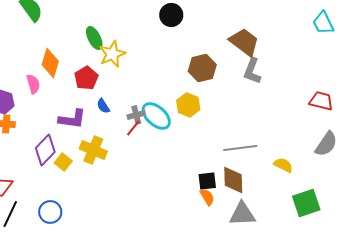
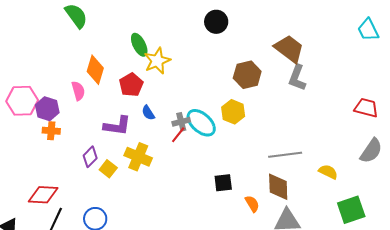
purple diamond: (45, 150) -> (90, 157), size x0.7
black square: (207, 181) -> (223, 183), moved

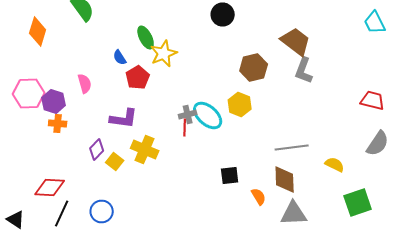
orange diamond: (95, 70) -> (38, 32), moved
blue semicircle: (148, 113) -> (120, 58), moved
red line: (178, 135) -> (185, 128), turned -36

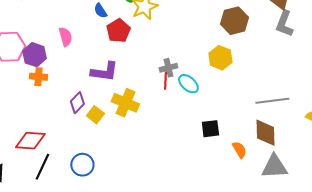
cyan ellipse: (208, 116) -> (188, 84), moved, size x0.7

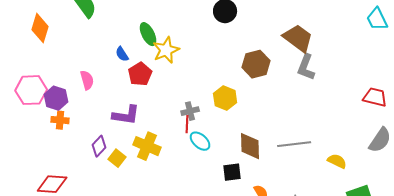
yellow hexagon: (220, 58) -> (225, 98), moved
cyan ellipse: (188, 84) -> (200, 141), moved
brown diamond: (265, 133) -> (250, 146), moved

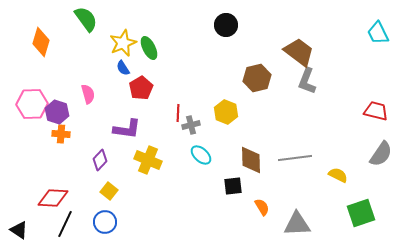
yellow star: (166, 50) -> (123, 43), moved
red line: (187, 124) -> (178, 113), moved
yellow square: (117, 158) -> (109, 191), moved

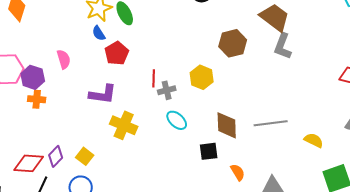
purple diamond: (100, 160) -> (56, 156), moved

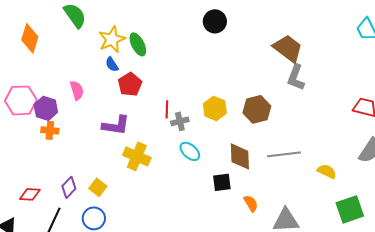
brown hexagon: (233, 43) -> (257, 109), moved
red diamond: (29, 163) -> (30, 194), moved, size x0.7

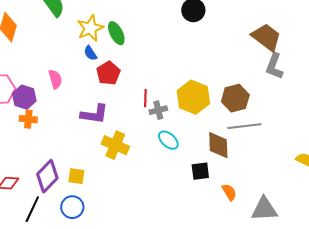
yellow hexagon: (215, 108) -> (193, 97), size x1.4
gray line: (284, 154) -> (244, 126), moved
purple diamond: (69, 187) -> (47, 176), size x1.5
yellow square: (98, 187) -> (76, 176), turned -30

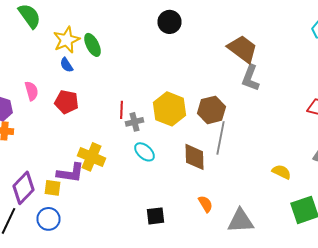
red pentagon: (108, 73) -> (66, 102), moved, turned -30
purple L-shape: (94, 114) -> (70, 173), moved
gray line: (244, 126) -> (220, 138), turned -72
black square: (200, 171) -> (156, 216), moved

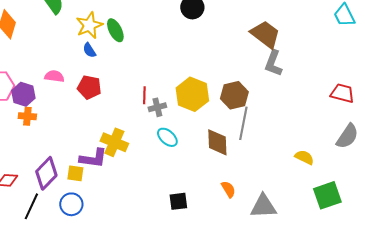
pink semicircle: (32, 91) -> (54, 76), turned -66

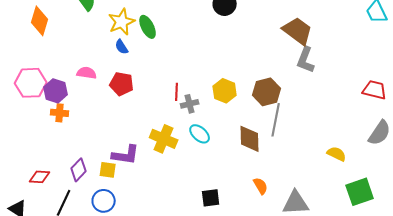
yellow hexagon: (192, 94) -> (225, 91), size x0.7
yellow cross: (114, 142) -> (164, 139), moved
purple diamond: (46, 173) -> (79, 170), size x0.7

